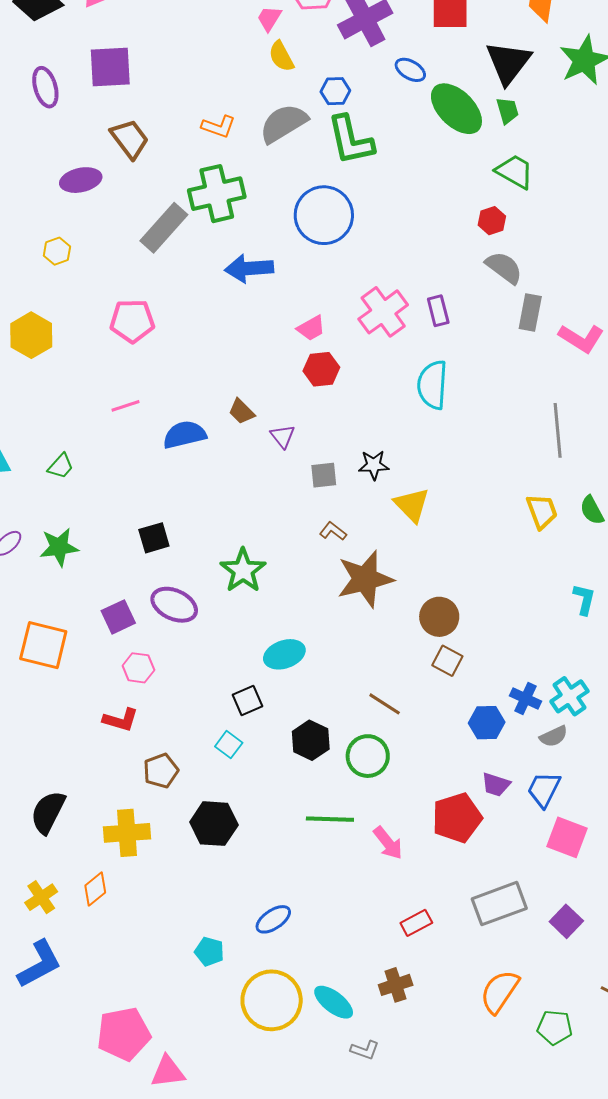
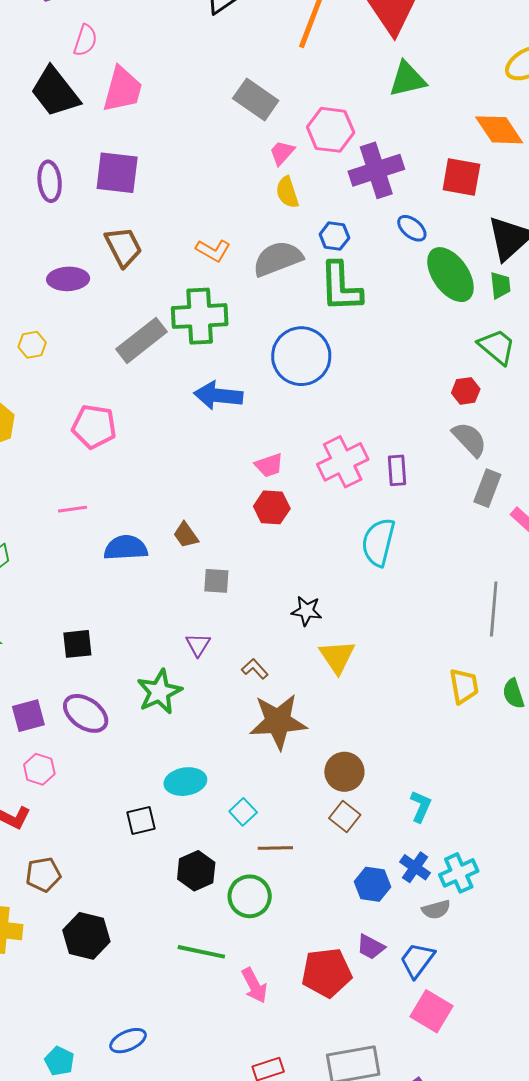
purple triangle: (283, 436) -> (198, 645), moved
gray square: (324, 475) -> (216, 581), moved
cyan L-shape: (584, 599) -> (421, 806), moved
brown line: (385, 704) -> (275, 848), turned -44
cyan square: (229, 745) -> (243, 812), moved

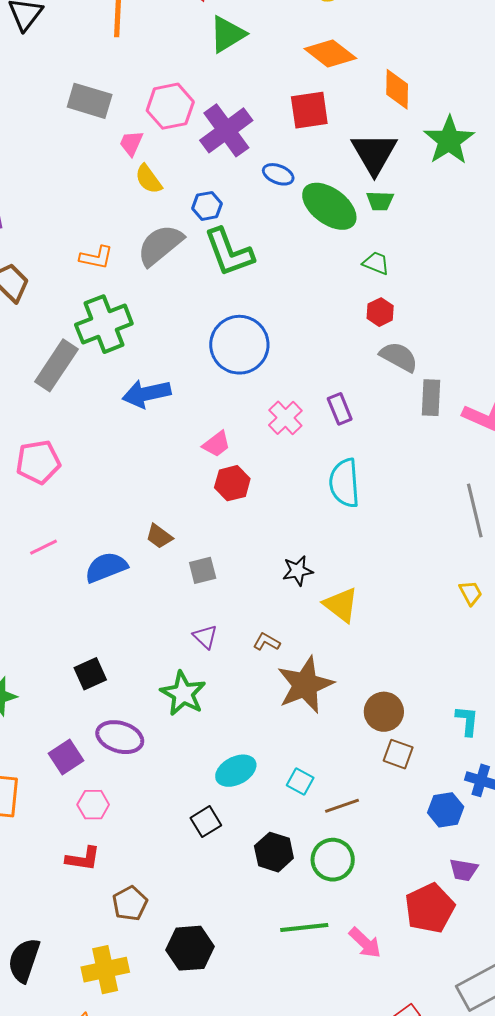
green trapezoid: (500, 285) -> (380, 201), turned 116
green trapezoid: (497, 347) -> (376, 263), moved, size x0.7
blue circle: (301, 356) -> (239, 345), moved
pink cross: (343, 462) -> (285, 418), size x0.7
yellow trapezoid: (464, 686) -> (471, 593), size x0.7

